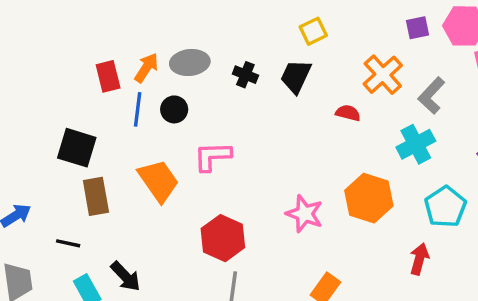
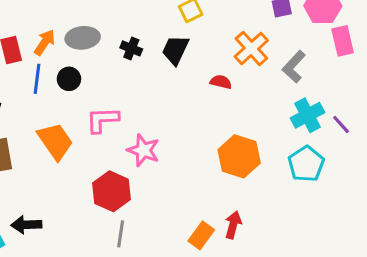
cyan cross: (416, 144) -> (308, 115), moved
pink star: (305, 214) -> (143, 150), moved
red arrow: (419, 259) -> (233, 225), moved
black arrow: (125, 276) -> (26, 225), turned 132

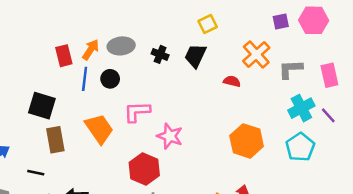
pink rectangle: (343, 41) -> (329, 75), moved
gray L-shape: (294, 67) -> (290, 69), turned 45

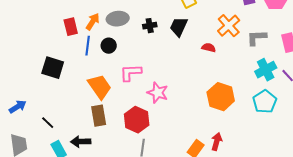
black cross: (160, 54) -> (150, 26), turned -32
brown rectangle: (55, 140) -> (99, 116), moved
black line: (36, 173) -> (48, 123), turned 32

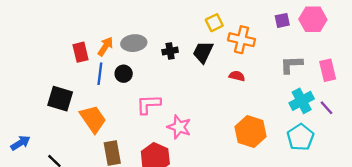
orange cross: (229, 26) -> (241, 40), moved, turned -35
orange trapezoid: (100, 87) -> (93, 119), moved

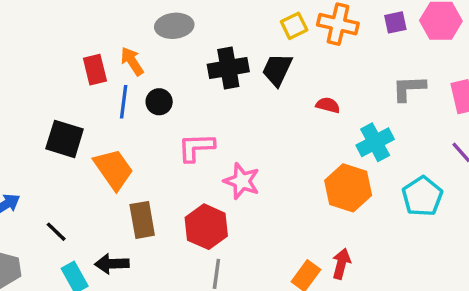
orange cross: (241, 40) -> (338, 24), moved
gray ellipse: (134, 43) -> (174, 26), moved
orange arrow: (105, 46) -> (132, 61), turned -66
black cross: (170, 51) -> (228, 68), size x1.6
cyan cross: (302, 101) -> (375, 142), moved

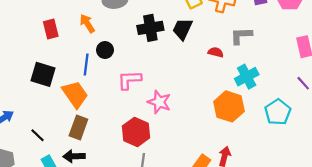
red rectangle: (95, 70) -> (51, 29), moved
gray L-shape: (409, 88) -> (241, 36), moved
blue line: (124, 102) -> (86, 64), moved
brown rectangle: (142, 220) -> (78, 128), moved, turned 30

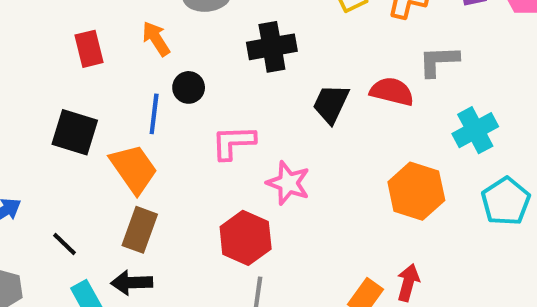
black trapezoid: (182, 29) -> (331, 104), moved
red semicircle: (216, 52) -> (392, 92), size x1.5
cyan cross: (247, 77) -> (475, 130), moved

